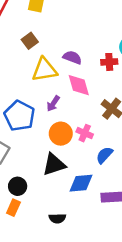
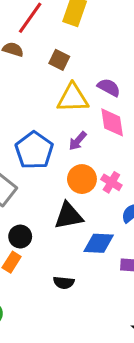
brown square: (30, 41) -> (59, 60), turned -35

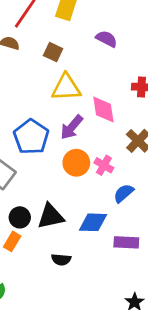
purple semicircle: (109, 87) -> (107, 39), moved
purple arrow: (78, 141) -> (72, 127), size x1.4
black triangle: (69, 216) -> (51, 216), moved

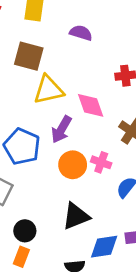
brown square: (53, 52) -> (29, 56), size x1.5
black triangle: (51, 216) -> (76, 216), moved
blue diamond: (93, 222) -> (104, 247), moved

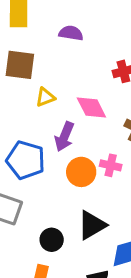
yellow triangle: (49, 90) -> (45, 97), size x0.6
black circle: (25, 231) -> (52, 240), moved

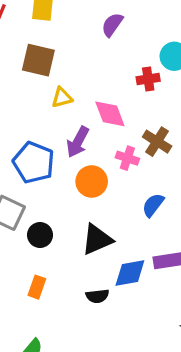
purple semicircle: (71, 33) -> (112, 25), moved, turned -70
pink cross: (111, 165) -> (127, 158), moved
black circle: (52, 240) -> (40, 235), moved

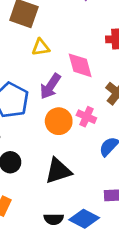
pink cross: (127, 158) -> (86, 117), moved
blue diamond: (130, 273) -> (84, 219), moved, turned 32

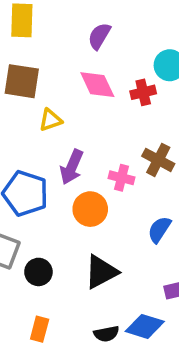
pink diamond: (80, 65) -> (97, 85), moved
pink cross: (86, 117) -> (121, 178), moved

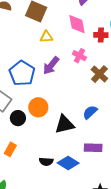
pink cross: (121, 178) -> (79, 56), moved
orange circle: (90, 209) -> (38, 107), moved
black triangle: (101, 272) -> (65, 124), moved

